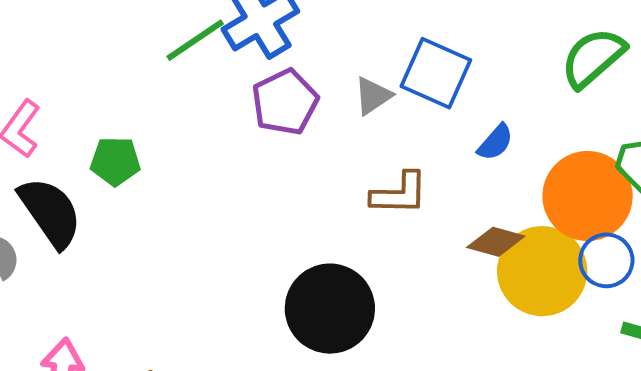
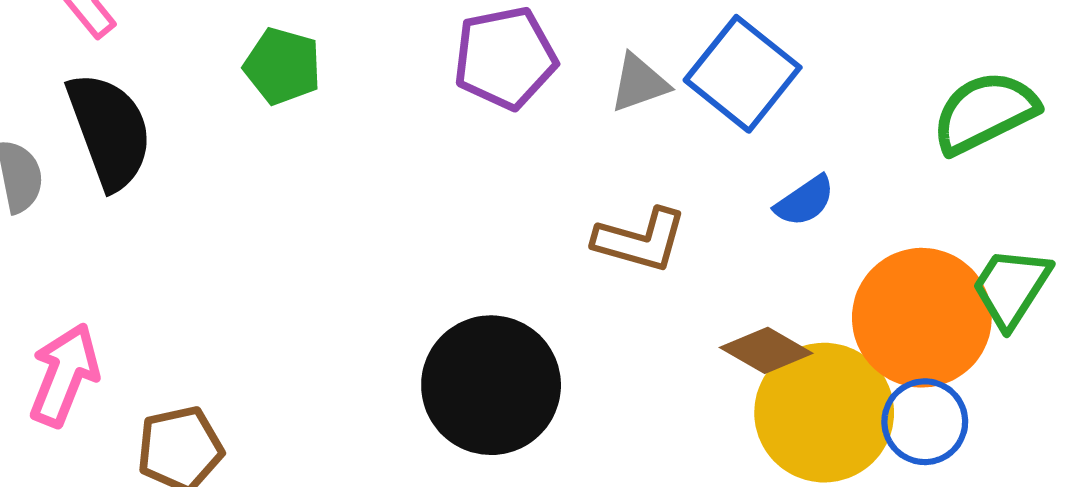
green pentagon: (115, 161) -> (283, 66), moved

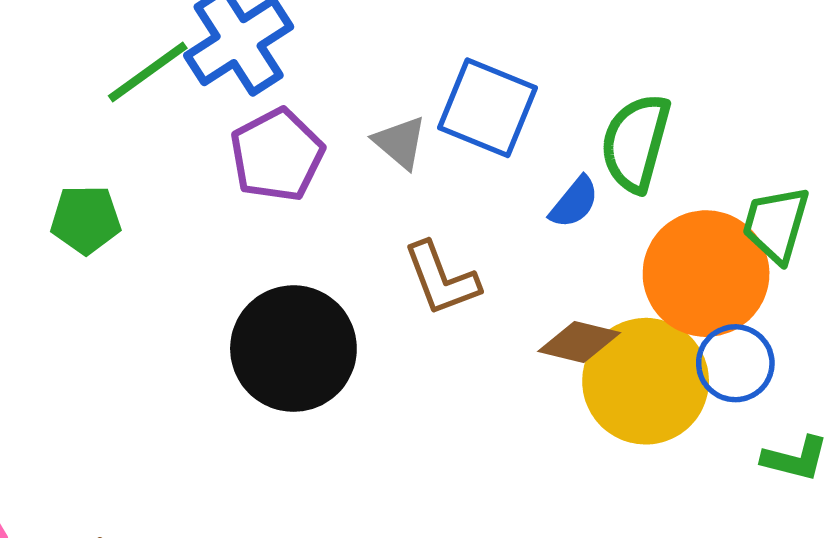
gray triangle: (639, 83) -> (400, 142), turned -44
green semicircle: (985, 112) -> (636, 143), moved, turned -32
brown L-shape: (640, 240) -> (441, 279), turned 70
black circle: (491, 385) -> (293, 349), moved

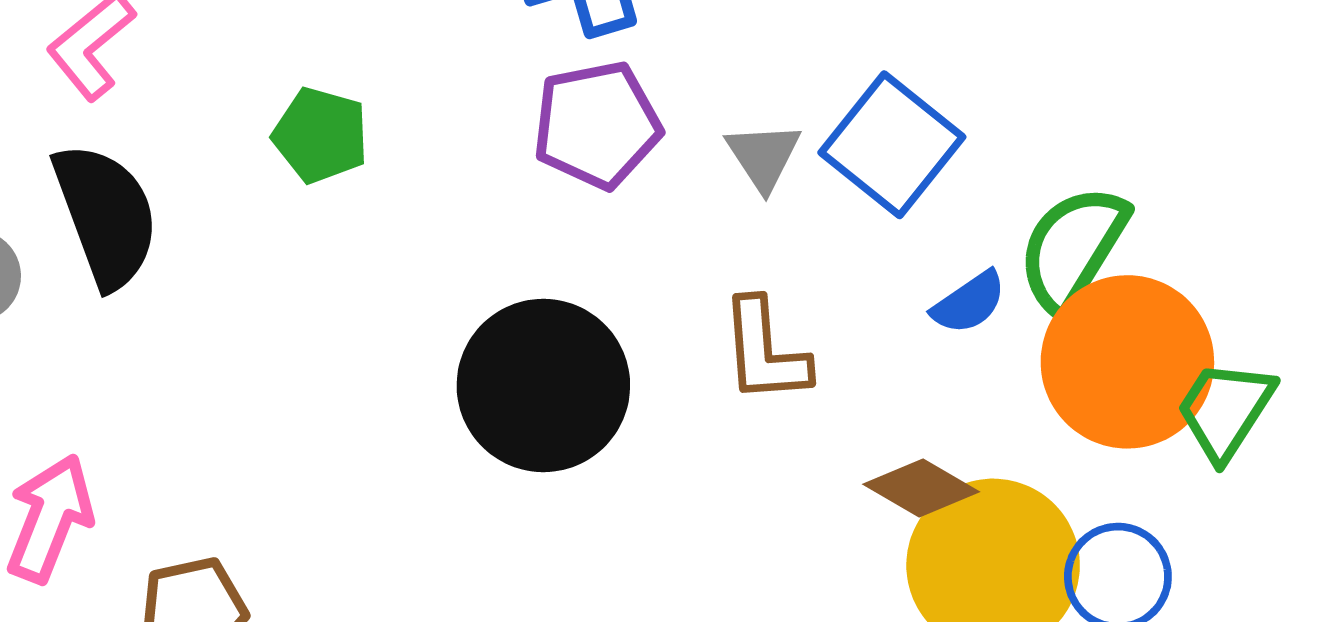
orange circle: (706, 274) -> (1127, 362), moved

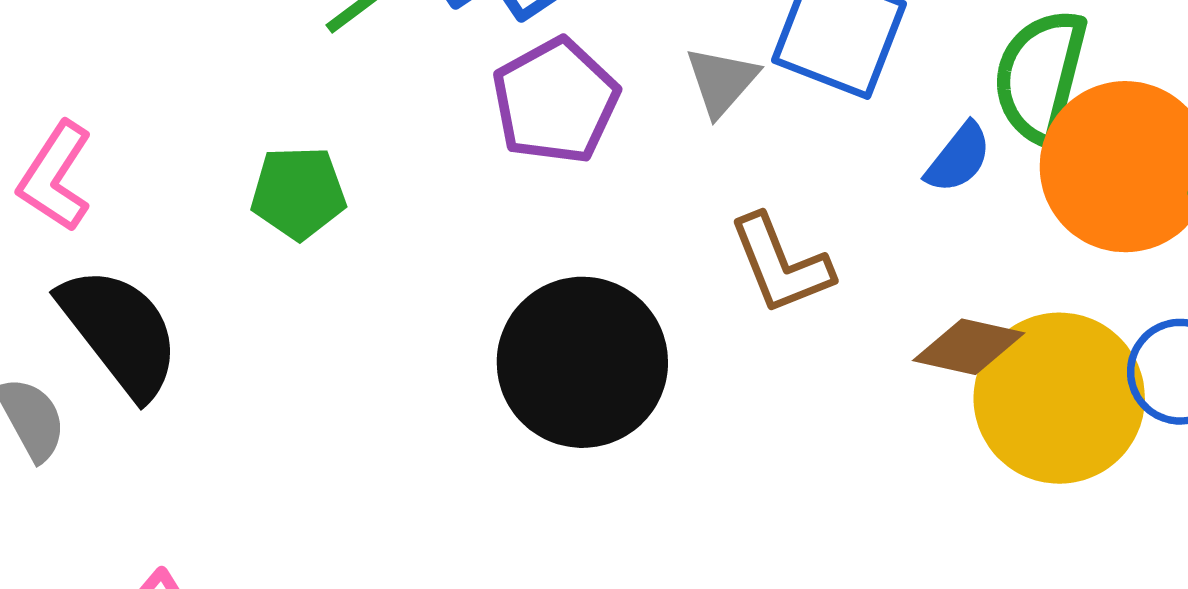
gray triangle: (763, 156) -> (722, 81), turned 32

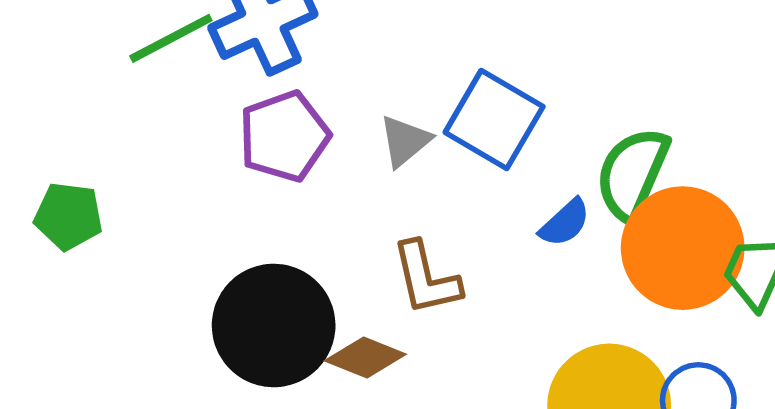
green pentagon: (298, 193) -> (68, 216), moved
brown diamond: (969, 347) -> (365, 357), moved

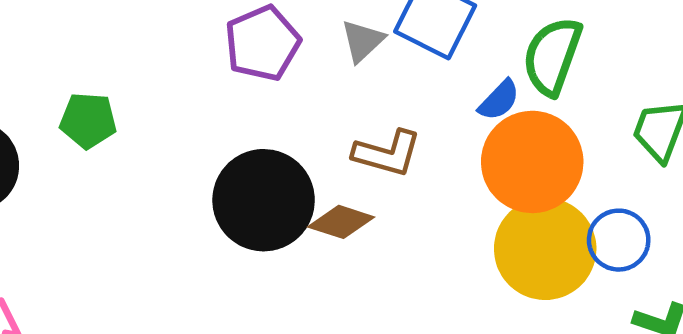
orange circle: (683, 248) -> (532, 162), moved
brown L-shape: (426, 278) -> (387, 153), turned -58

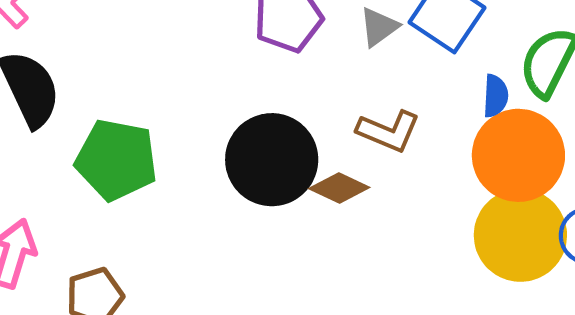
blue semicircle: (499, 100) -> (495, 96), turned -48
green pentagon: (88, 120) -> (116, 160), moved, size x1.6

